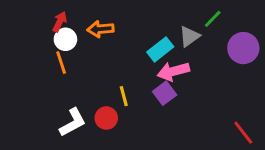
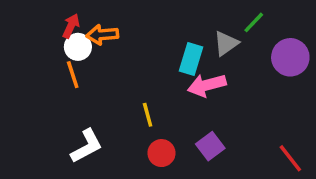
orange arrow: (100, 29) -> (102, 35), moved
cyan rectangle: (160, 49) -> (191, 59), turned -35
purple square: (165, 93) -> (210, 146), moved
red circle: (106, 118) -> (161, 153), moved

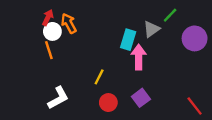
orange arrow: (102, 35) -> (69, 23), turned 66
pink arrow: (207, 85) -> (139, 57), turned 105
yellow line: (148, 115) -> (99, 77), turned 42

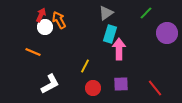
gray triangle: (151, 29) -> (106, 13), moved
orange line: (49, 50) -> (33, 52), moved, turned -49
purple square: (141, 98) -> (121, 84), turned 35
red line: (195, 106) -> (155, 88), moved

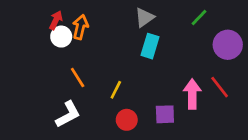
orange arrow: (59, 20) -> (80, 27), turned 42
pink arrow: (119, 49) -> (192, 94), moved
orange line: (33, 52) -> (78, 78), moved, turned 35
red line: (155, 88) -> (220, 87), moved

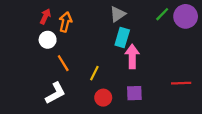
white circle: (61, 37) -> (48, 40), moved
purple circle: (228, 45) -> (186, 16), moved
red line: (220, 87) -> (181, 83), moved, turned -54
pink arrow: (192, 94) -> (132, 56), moved

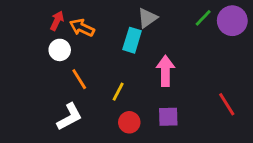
orange arrow: (65, 22) -> (82, 28), turned -78
cyan rectangle: (122, 38) -> (132, 40), moved
red line: (181, 83) -> (227, 104), turned 60

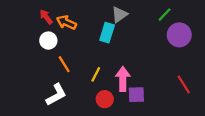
red arrow: (57, 21) -> (46, 17), turned -63
purple circle: (232, 21) -> (179, 35), moved
pink arrow: (165, 71) -> (123, 79), moved

